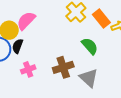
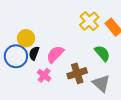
pink semicircle: (26, 21) -> (55, 54), moved
pink cross: (28, 69) -> (44, 75), turned -32

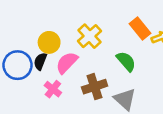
yellow cross: (89, 21) -> (89, 36), moved
yellow circle: (26, 38) -> (49, 42), moved

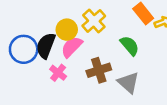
yellow circle: (49, 42) -> (67, 30), moved
black semicircle: (40, 61) -> (46, 46), size x1.5

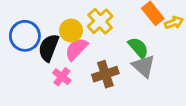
blue circle: (24, 49) -> (25, 36), moved
gray triangle: (128, 83) -> (144, 66), moved

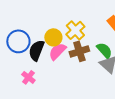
brown cross: (105, 74) -> (79, 51), moved
pink cross: (62, 77) -> (28, 77), moved

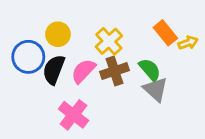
yellow circle: (53, 37) -> (58, 34), moved
pink cross: (28, 77) -> (74, 115), moved, size x1.5

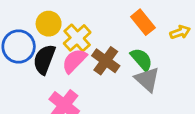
orange rectangle: (165, 33) -> (143, 22), moved
yellow cross: (109, 41) -> (77, 38), moved
brown cross: (115, 71) -> (106, 61), turned -36

